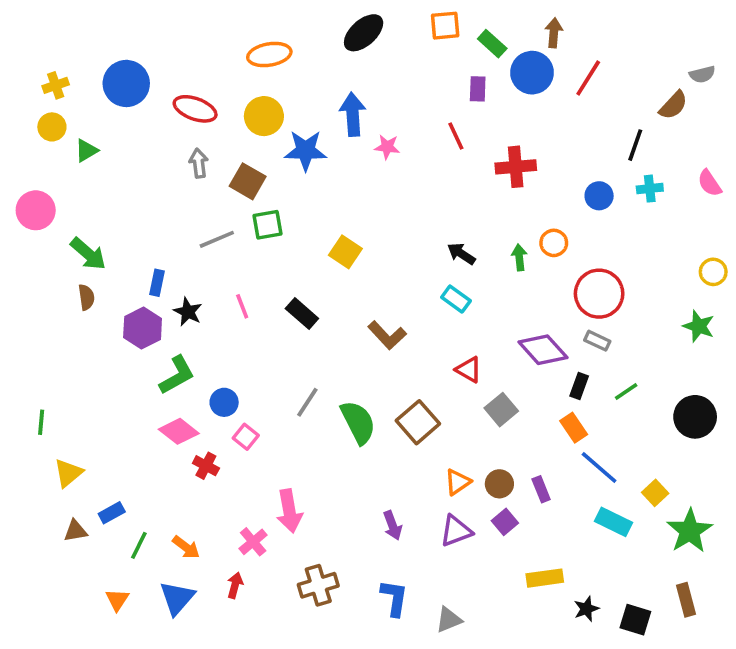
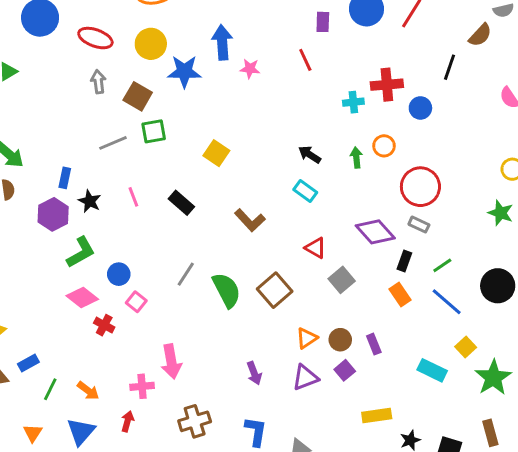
red cross: (516, 167) -> (387, 85), moved
cyan cross: (650, 189) -> (353, 102), moved
blue line: (599, 468) -> (447, 302), moved
pink cross: (253, 542) -> (142, 386), turned 35

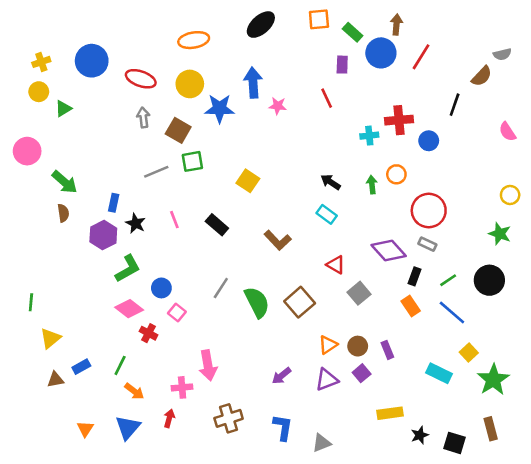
black circle: (498, 286) -> (489, 280), moved
purple arrow: (254, 373) -> (281, 376), turned 72
green line: (50, 389) -> (120, 365), moved

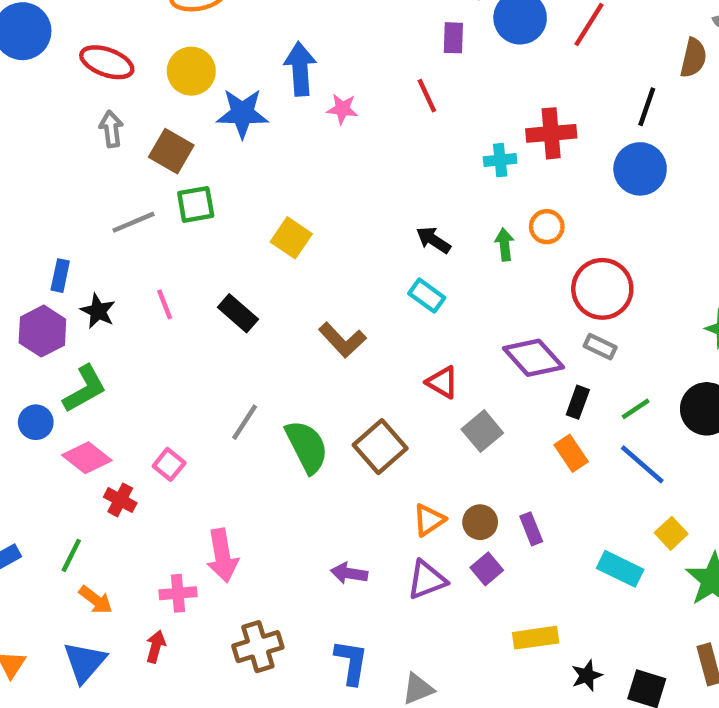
brown semicircle: (482, 76) -> (693, 58), turned -30
blue circle: (429, 141) -> (640, 169), moved, size x1.5
blue circle: (161, 288) -> (36, 422), moved
purple arrow: (281, 376) -> (349, 573), turned 48

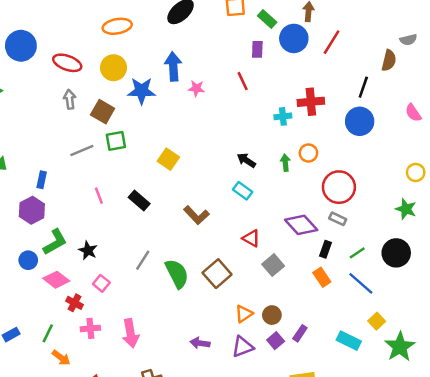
black star: (98, 311) -> (88, 250), moved
purple rectangle: (531, 529) -> (300, 333), moved, turned 56
pink cross: (178, 593) -> (90, 328), moved

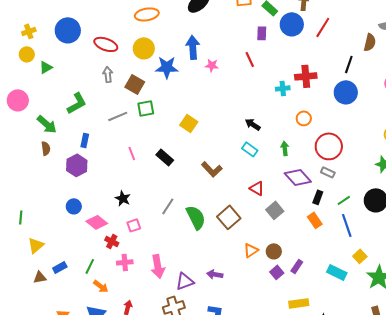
green arrow: (285, 163) -> (285, 148), moved
green L-shape: (55, 242) -> (77, 103), moved
pink square: (101, 283) -> (134, 225), turned 32
blue line: (361, 283) -> (347, 225), turned 30
purple triangle: (243, 347) -> (185, 281), moved

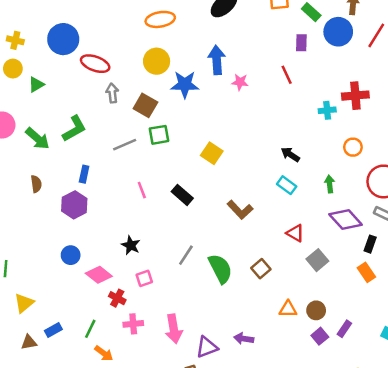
yellow cross: (29, 31) -> (15, 40), turned 32
red ellipse: (106, 44) -> (95, 64), moved
green arrow: (47, 124) -> (37, 139), moved
brown square: (229, 217) -> (261, 269), size x0.7
orange triangle: (251, 250) -> (288, 309), turned 35

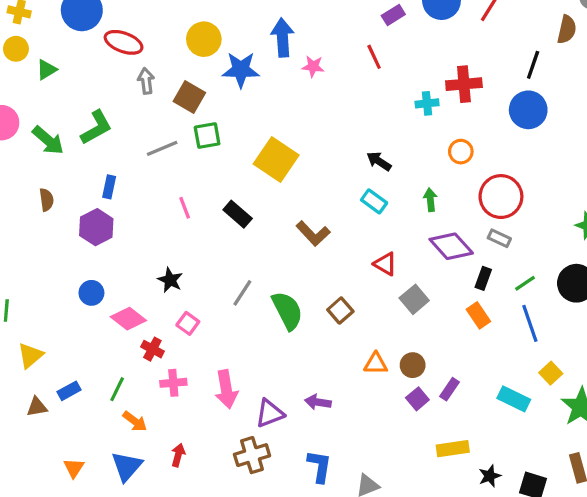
purple rectangle: (301, 43) -> (393, 15), turned 56
yellow square: (212, 153) -> (276, 160), size x1.5
pink square: (144, 278) -> (188, 323), turned -35

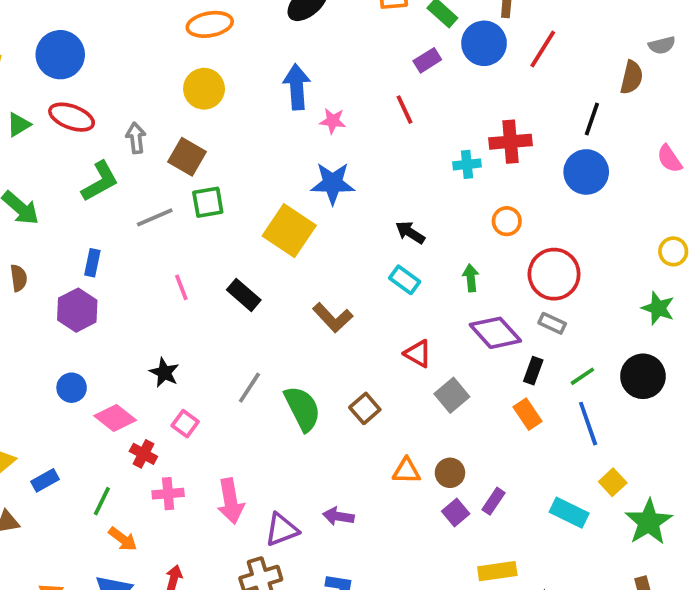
red ellipse: (124, 42) -> (72, 117), moved
blue star: (241, 70) -> (333, 183), moved
green L-shape: (96, 127) -> (100, 181), moved
blue rectangle: (69, 391) -> (45, 480), moved

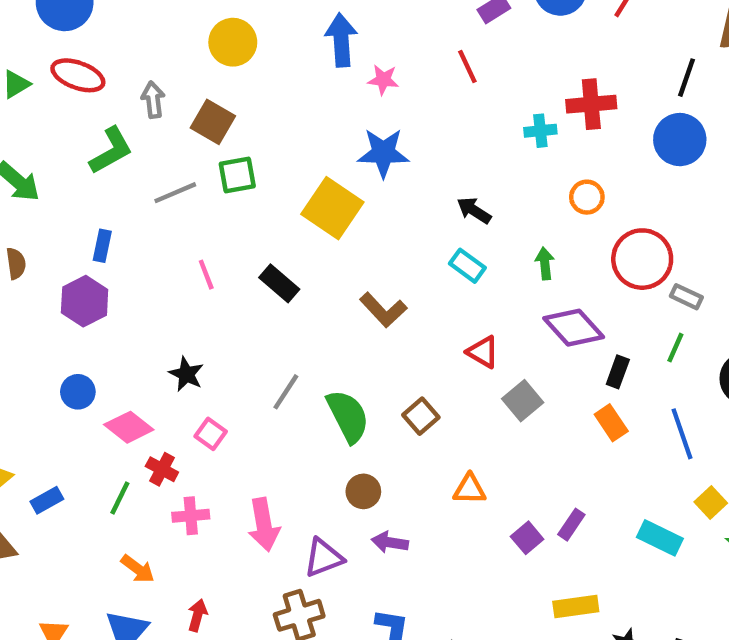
gray rectangle: (552, 323) -> (686, 297), moved
green line: (582, 376) -> (675, 348), moved, turned -32
brown circle: (450, 473) -> (363, 491), moved
green line: (102, 501) -> (120, 498), moved

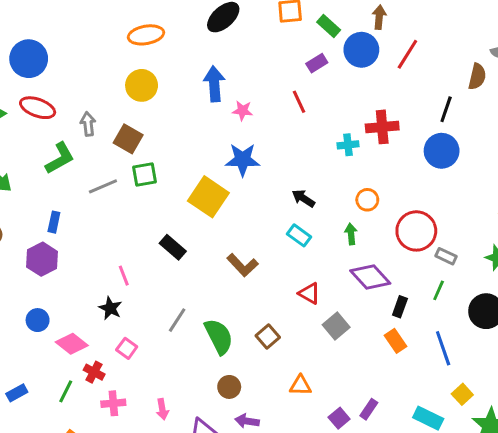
orange circle: (587, 197) -> (367, 200), moved
pink line: (206, 275) -> (124, 276), moved
pink arrow: (264, 525) -> (162, 409), size x0.6

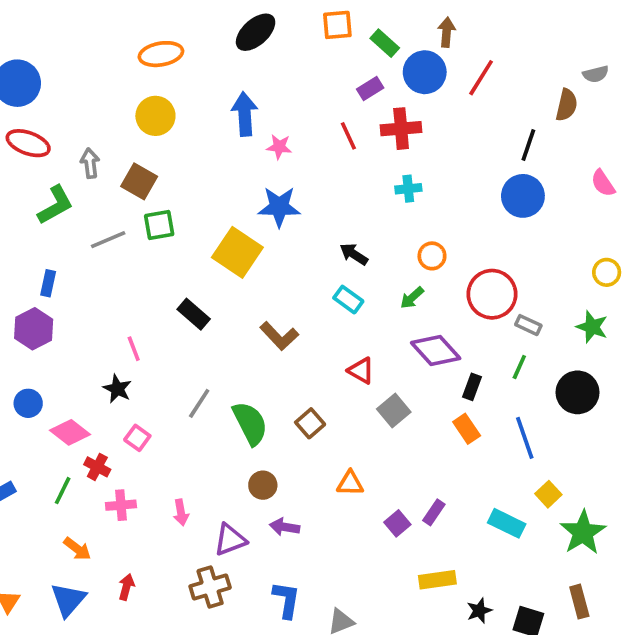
red cross: (382, 127) -> (401, 129), moved
green arrow: (351, 234) -> (412, 298), turned -126

